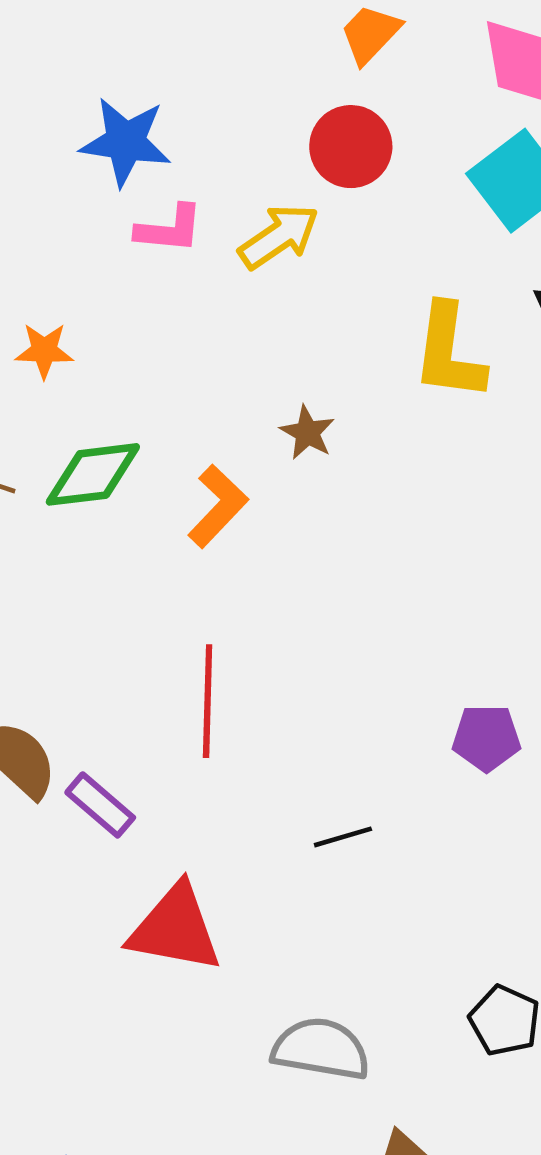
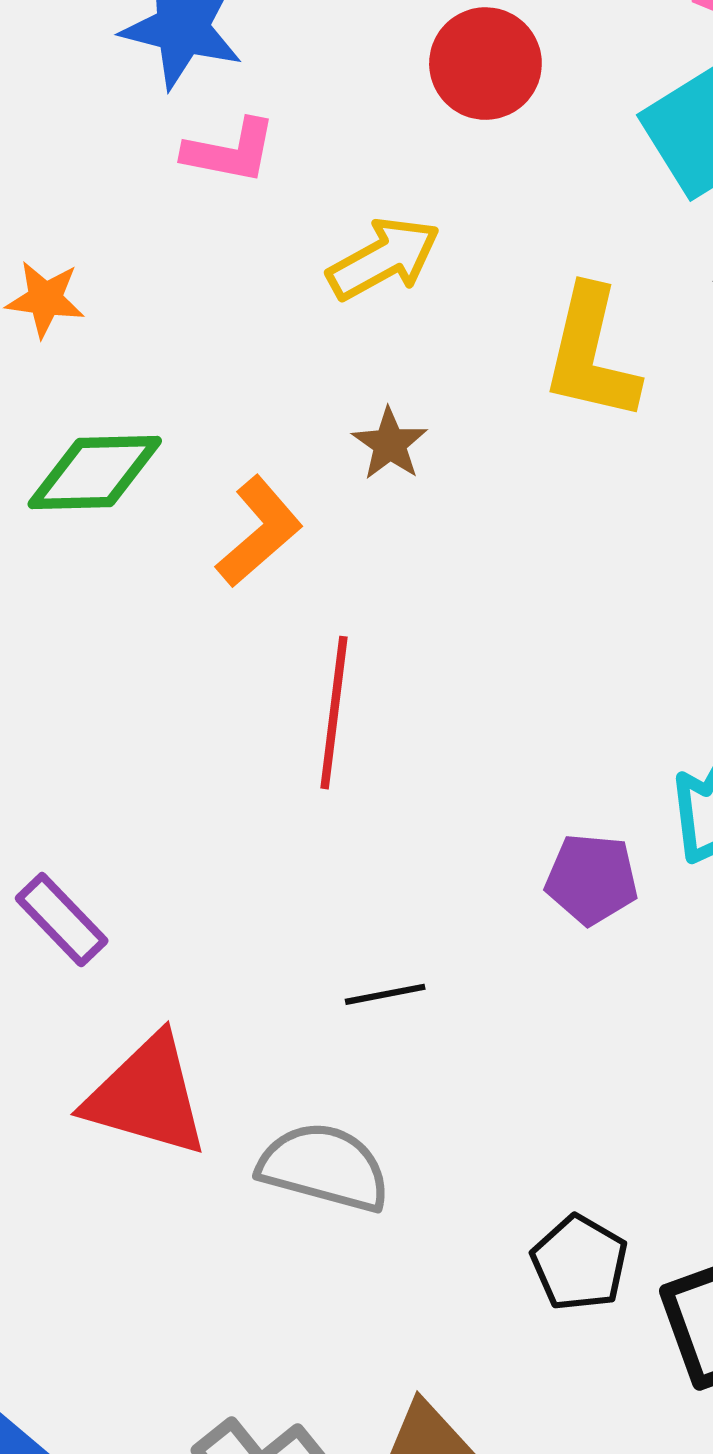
yellow arrow: (279, 236) -> (384, 259), moved
red line: (208, 701) -> (334, 713), moved
gray semicircle: (321, 1049) -> (324, 1167), moved

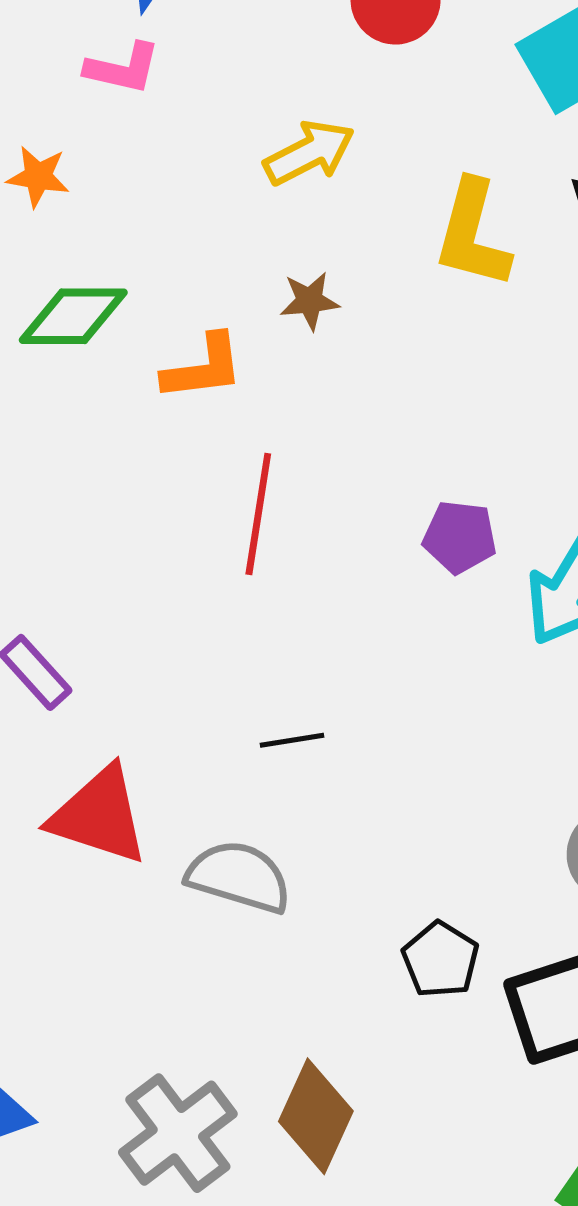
pink L-shape: (230, 151) -> (123, 68), moved
brown star: (390, 444) -> (310, 301), turned 30
orange L-shape: (259, 532) -> (203, 368), turned 32
purple pentagon: (592, 879) -> (460, 537), moved

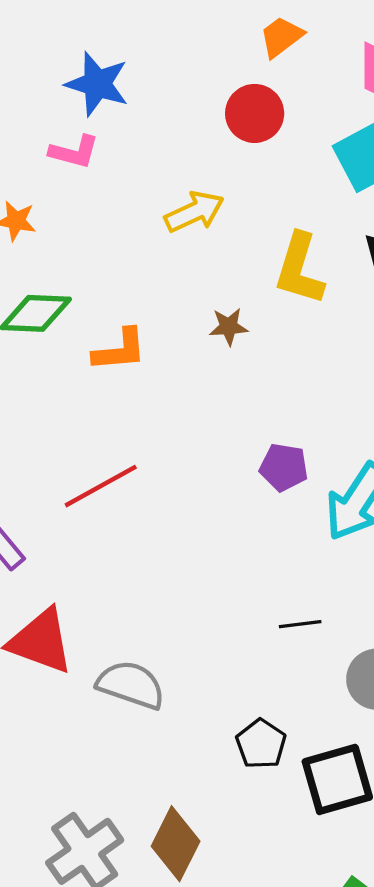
brown star: (310, 301) -> (229, 327), moved
red line: (258, 514) -> (101, 486), moved, turned 50
black line: (292, 740) -> (300, 624), moved

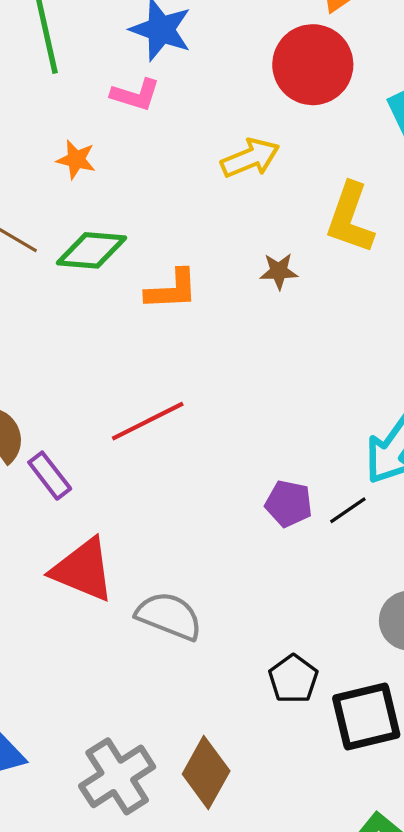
red circle: (255, 113) -> (313, 65), size x1.4
purple pentagon: (284, 467) -> (289, 504), moved
black line: (300, 624) -> (348, 510), moved, turned -30

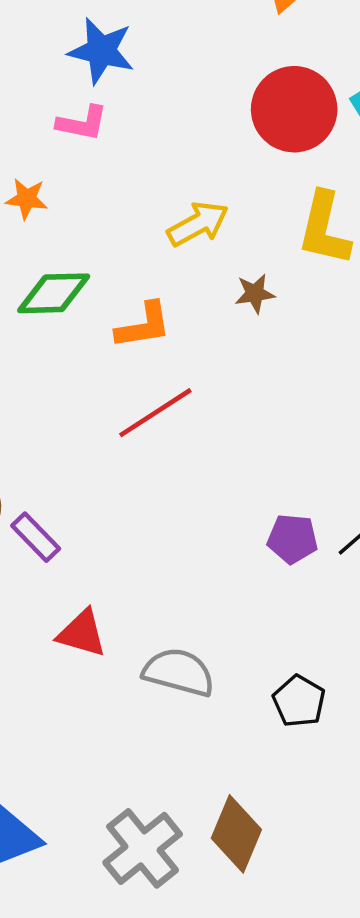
red circle: (313, 65) -> (294, 109), moved
yellow arrow: (250, 158) -> (198, 224), moved
red line: (148, 421) -> (155, 413), moved
red triangle: (83, 570) -> (82, 633), size x0.7
black pentagon: (293, 679) -> (299, 701), moved

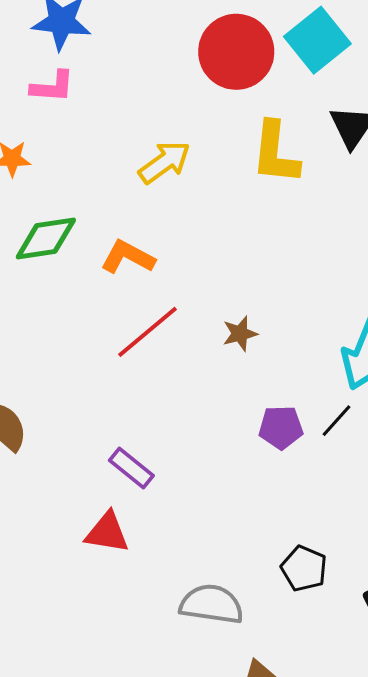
brown star: (255, 293) -> (240, 334), moved
orange L-shape: (143, 326) -> (128, 257), turned -136
purple rectangle: (36, 537) -> (131, 468), moved
gray semicircle: (179, 672) -> (211, 604), moved

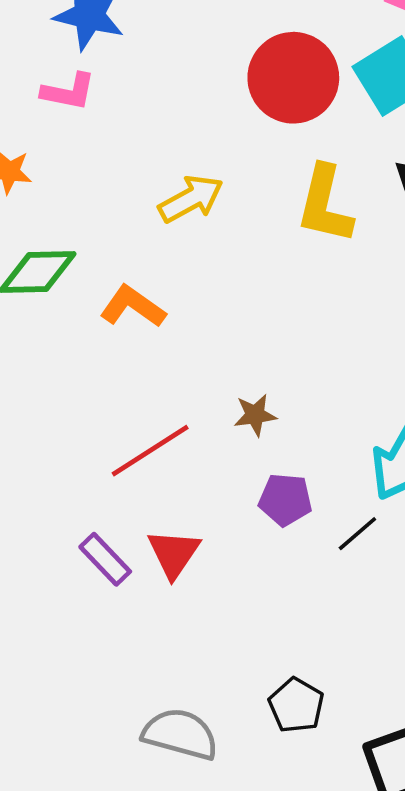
red line: (148, 332) -> (150, 451), moved
purple pentagon: (281, 427) -> (285, 500), moved
red triangle: (107, 533) -> (174, 554), moved, turned 48

